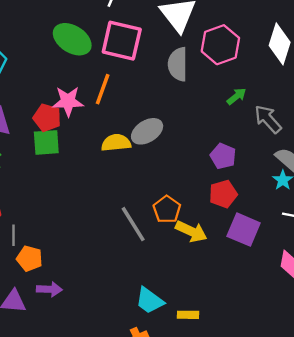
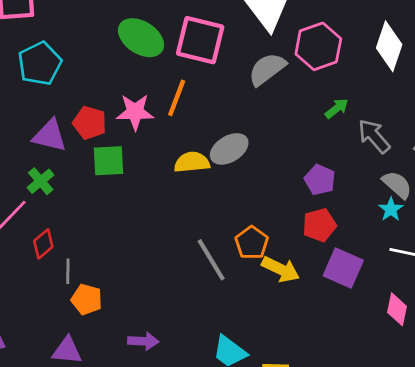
gray semicircle: (178, 64) -> (267, 69), turned 52
red pentagon: (47, 118) -> (90, 123), moved
purple arrow: (49, 289) -> (143, 341), moved

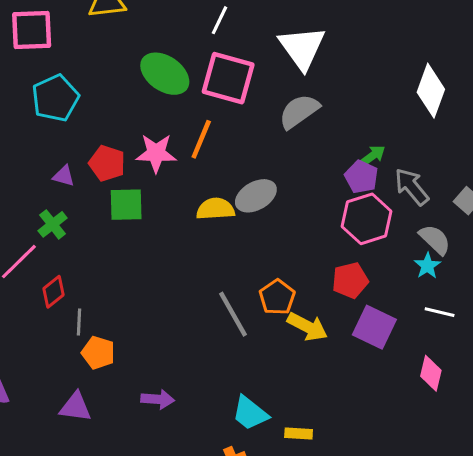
pink hexagon: (318, 46) -> (367, 219), moved
purple triangle: (50, 136) -> (64, 176), size x0.6
purple pentagon: (320, 180) -> (361, 177), moved

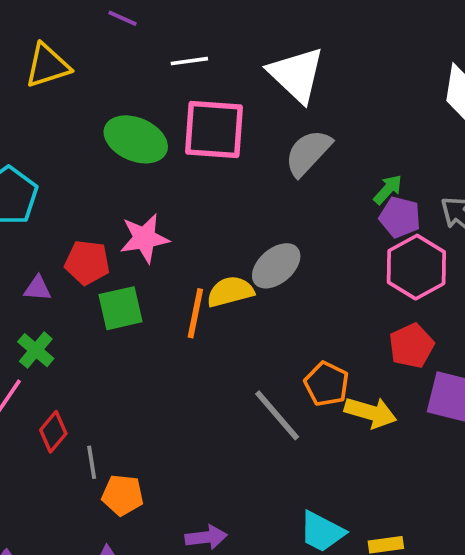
white line: (220, 20) -> (189, 61), turned 68
orange line: (201, 139) -> (195, 313), moved
green arrow: (373, 156) -> (388, 189), moved

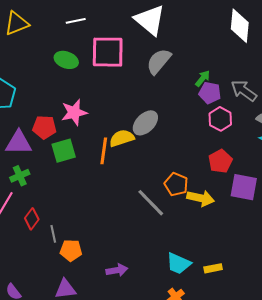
white line: (189, 61) -> (76, 21), moved
green ellipse: (136, 139) -> (66, 60), size x0.7
pink hexagon: (416, 267) -> (220, 119), size x0.7
purple triangle: (38, 288) -> (19, 143), size x1.8
green cross: (36, 350) -> (20, 176), turned 30

